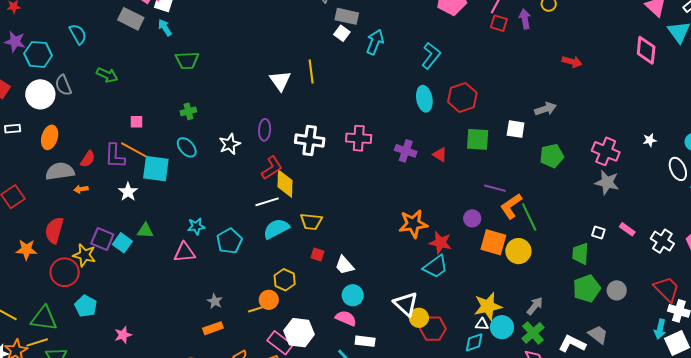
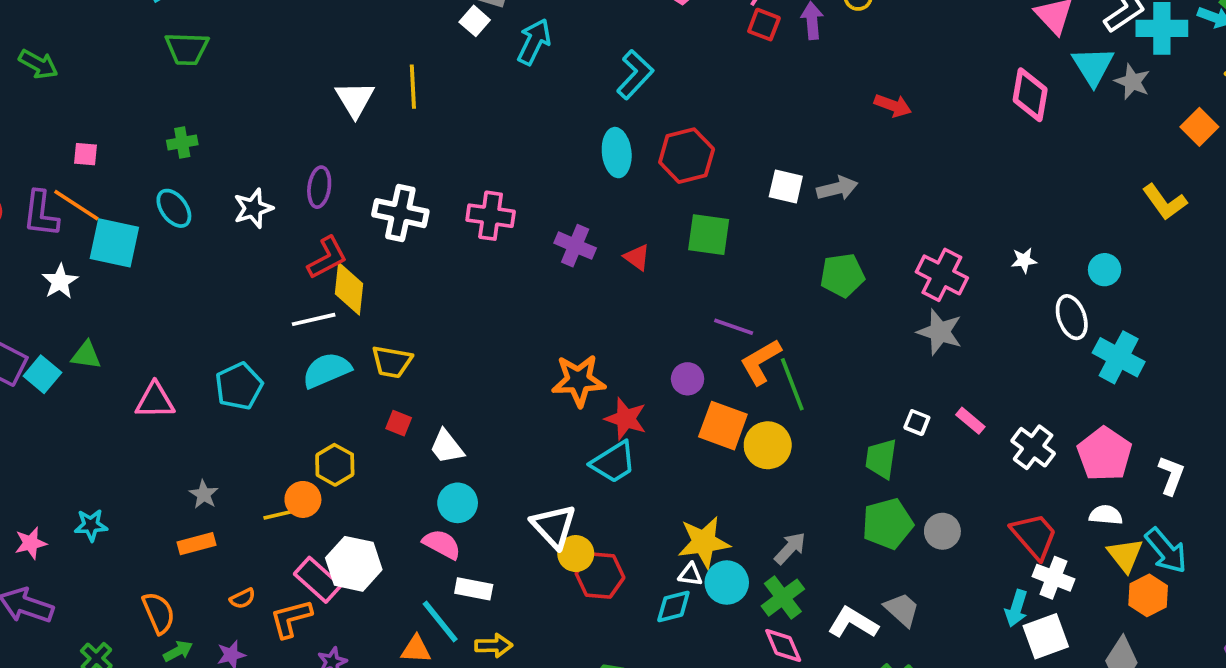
white square: (516, 129) -> (786, 187), moved
cyan star: (196, 226) -> (91, 525), moved

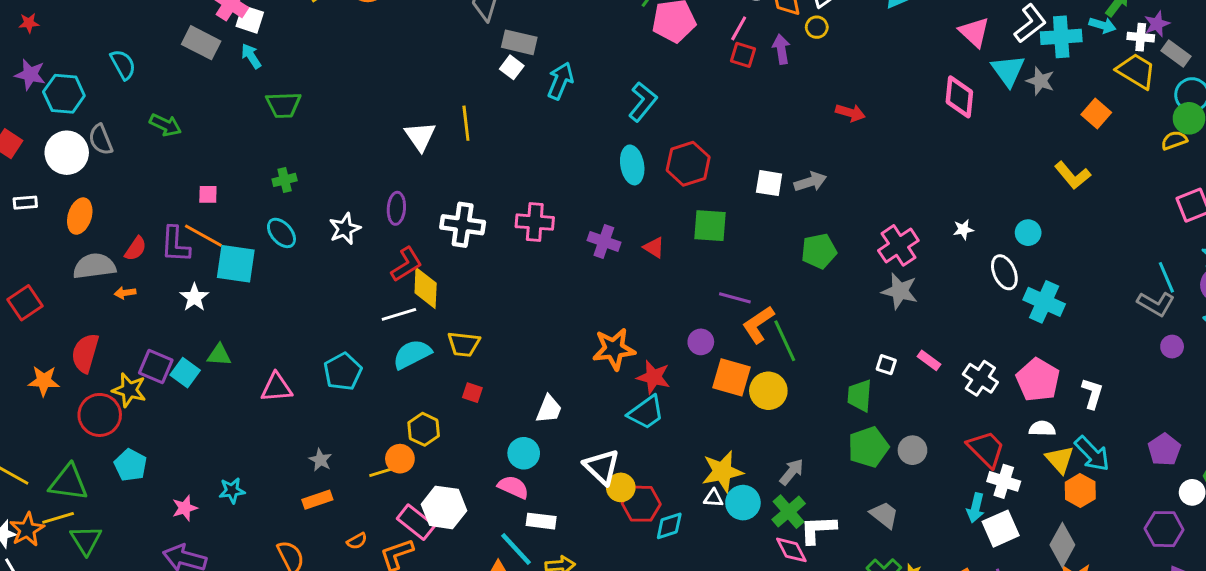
pink cross: (942, 275) -> (898, 245), turned 33
white trapezoid: (447, 447) -> (549, 409), moved, turned -116
cyan diamond: (673, 606) -> (669, 526), moved
white L-shape: (853, 623) -> (818, 529), moved, turned -30

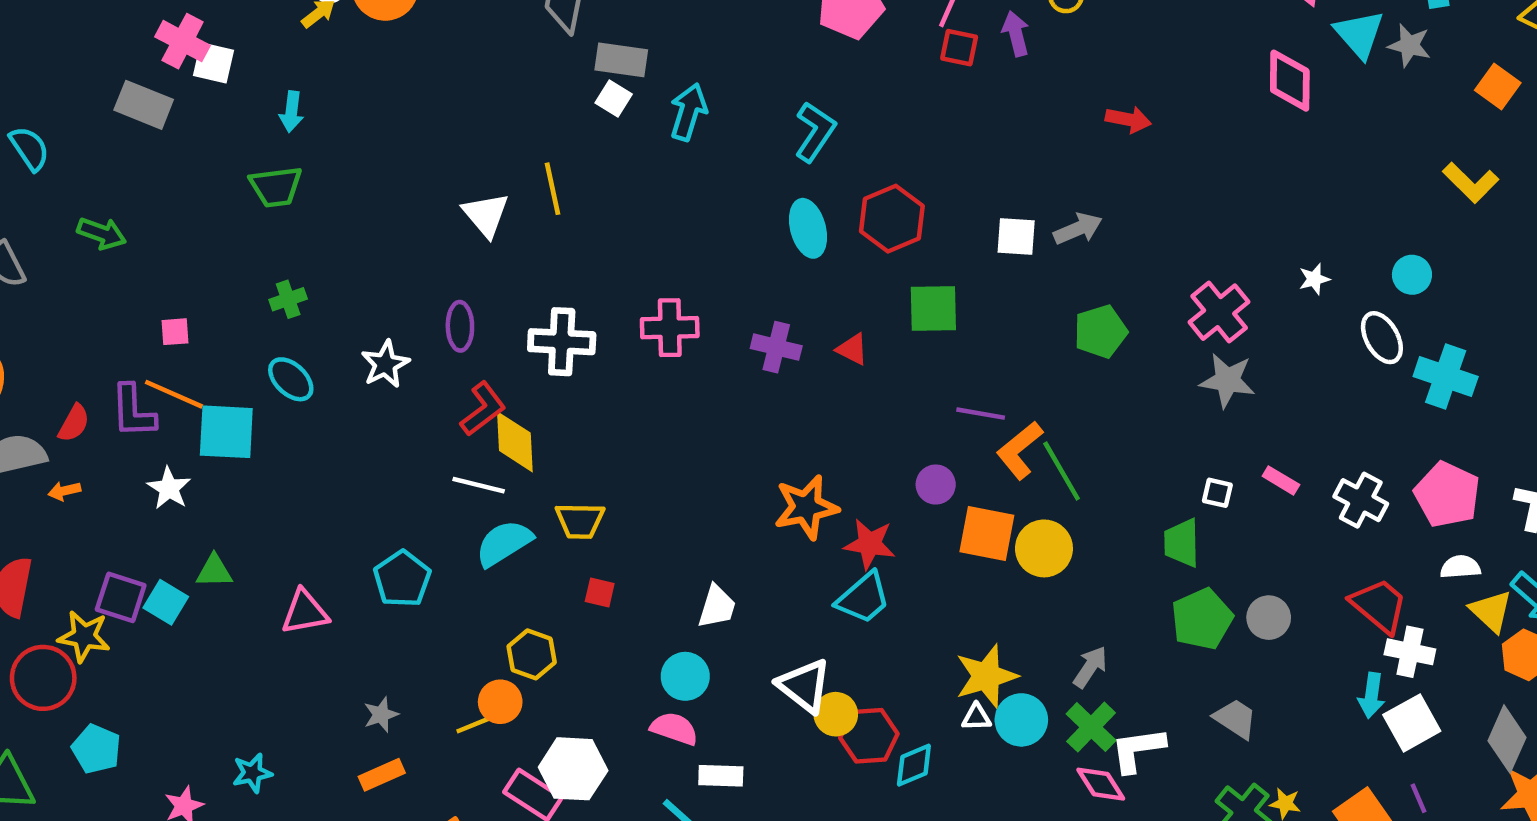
cyan arrow: (251, 56) -> (291, 112), moved, turned -135
white line: (399, 314) -> (479, 485), turned 36
gray star: (320, 460) -> (381, 715), turned 30

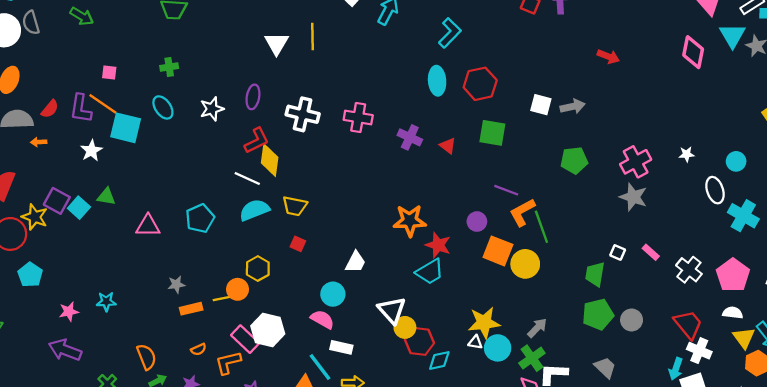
orange rectangle: (382, 775) -> (191, 309), moved

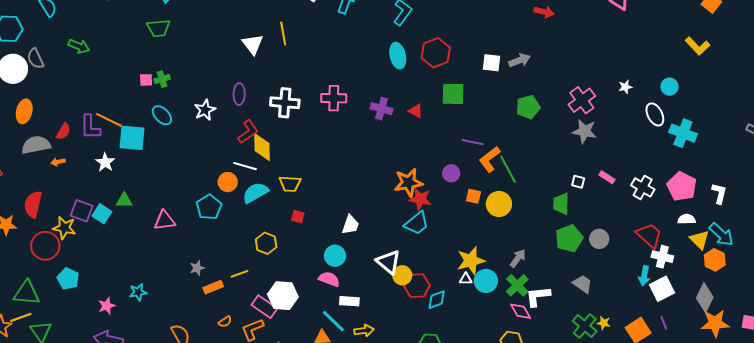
pink square: (109, 73) -> (146, 80), moved
orange star: (410, 221) -> (408, 183), moved
orange square: (498, 251) -> (473, 196), size x0.6
orange circle: (238, 289) -> (228, 182), moved

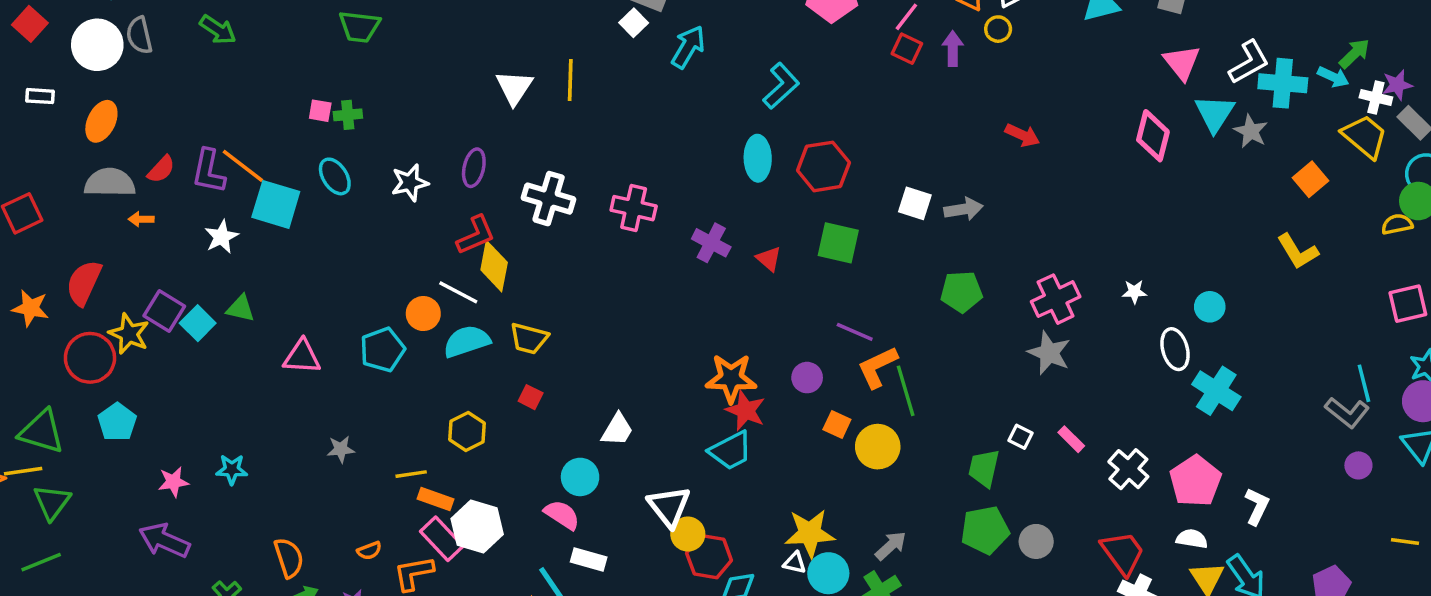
yellow L-shape: (697, 46) -> (1298, 251), moved
orange rectangle: (213, 287) -> (435, 499), moved, turned 30

